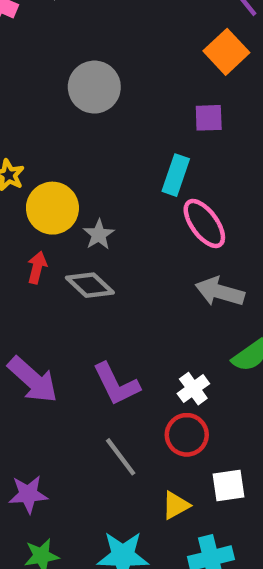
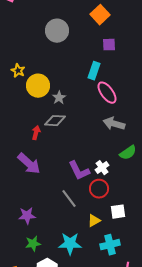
orange square: (226, 52) -> (100, 15), moved
red arrow: (37, 268) -> (36, 133), moved
gray diamond: (90, 285) -> (55, 121), turned -40
purple L-shape: (116, 384) -> (79, 171), moved

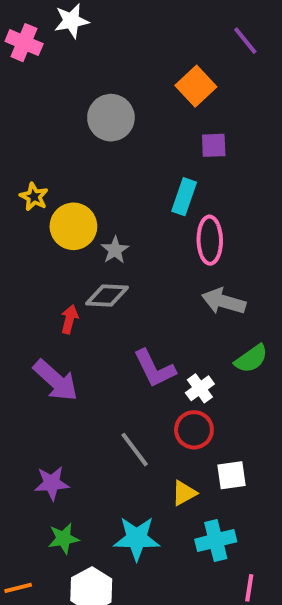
pink ellipse: (107, 93) -> (210, 240), turned 35
purple L-shape: (79, 171) -> (154, 369), moved

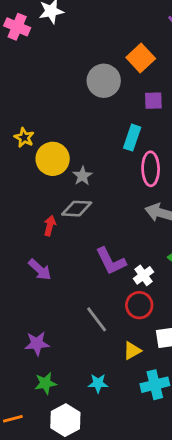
gray circle: (111, 118) -> (104, 81), moved
purple arrow: (56, 380) -> (40, 270), size x0.7
cyan star: (137, 538) -> (98, 383), size x0.6

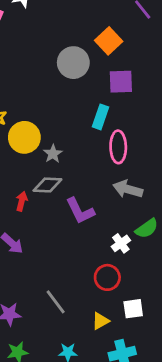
purple square: (153, 101) -> (121, 82), size x1.4
purple L-shape: (111, 261) -> (80, 211), moved
white cross: (143, 275) -> (121, 243), moved
gray line: (97, 319) -> (56, 302), moved

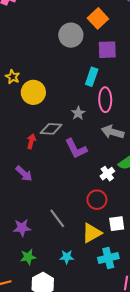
gray star: (53, 154) -> (78, 113), moved
yellow triangle: (101, 321) -> (92, 233), size x1.5

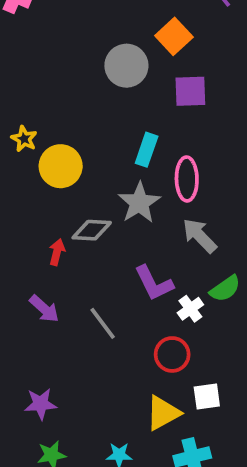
cyan rectangle: (92, 77) -> (147, 150), moved
gray star: (78, 113) -> (139, 203), size x1.6
gray arrow: (113, 132) -> (200, 236), turned 30
purple L-shape: (76, 149) -> (154, 283), moved
gray line: (57, 218) -> (103, 323), moved

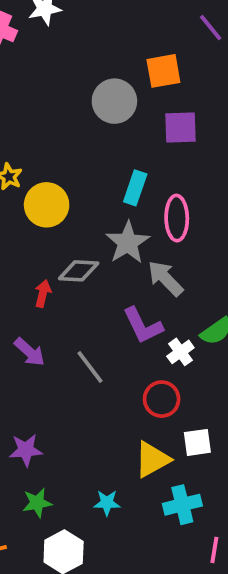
orange square: (174, 36) -> (163, 71), turned 33
gray arrow: (200, 236) -> (165, 278), moved

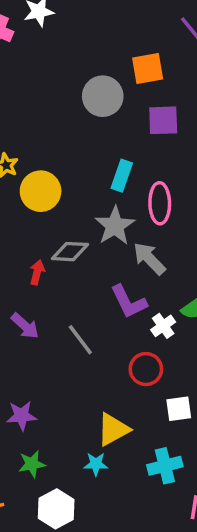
yellow triangle: (152, 459) -> (113, 429), moved

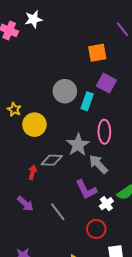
gray circle: (103, 96) -> (65, 91), moved
purple square: (163, 120) -> (106, 83), turned 30
cyan rectangle: (122, 176) -> (87, 101), moved

